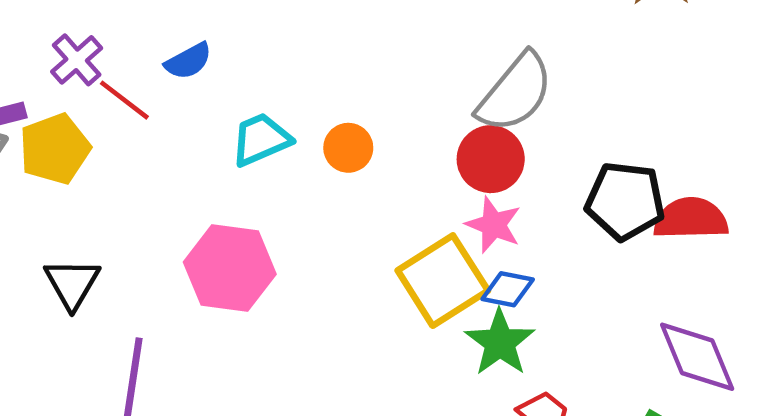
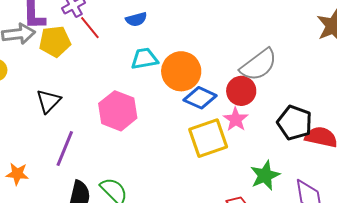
blue semicircle: (188, 61) -> (136, 19), moved
orange circle: (348, 148) -> (181, 71), size x1.8
blue diamond: (508, 289) -> (200, 98), moved, size x1.4
green star: (500, 342) -> (265, 175), moved

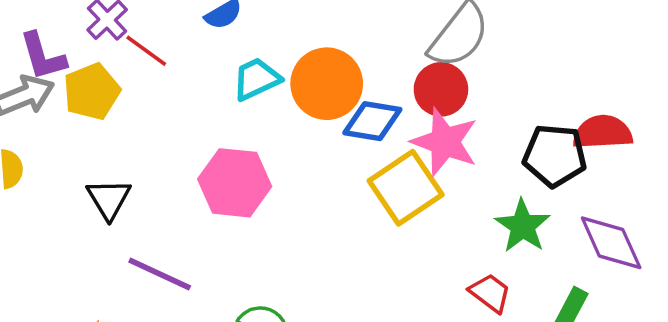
pink star: (236, 119) -> (445, 142), size x1.5
black pentagon: (295, 123) -> (555, 156), moved
purple line: (65, 148) -> (160, 274), turned -72

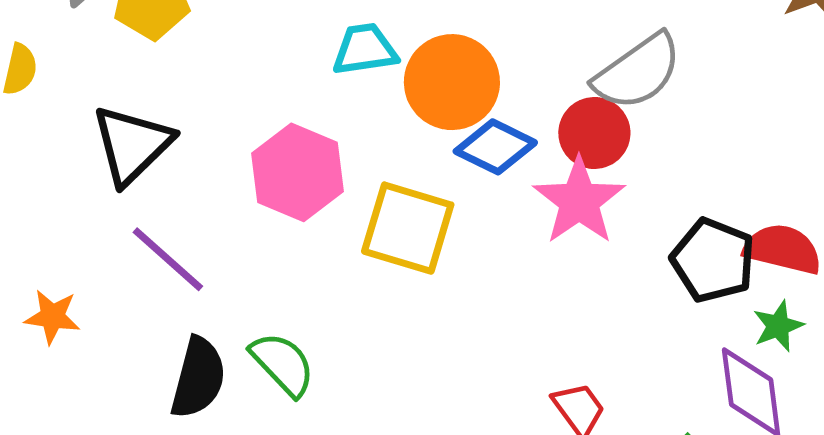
yellow square: (406, 188) -> (408, 228), moved, turned 34
black triangle: (109, 199) -> (132, 145), size x1.4
green star: (523, 226) -> (778, 326), moved, size x0.7

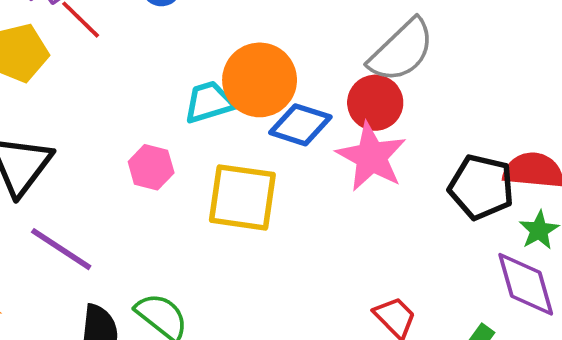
cyan trapezoid: (365, 49) -> (209, 102), moved
pink hexagon: (297, 172) -> (151, 167), size x0.6

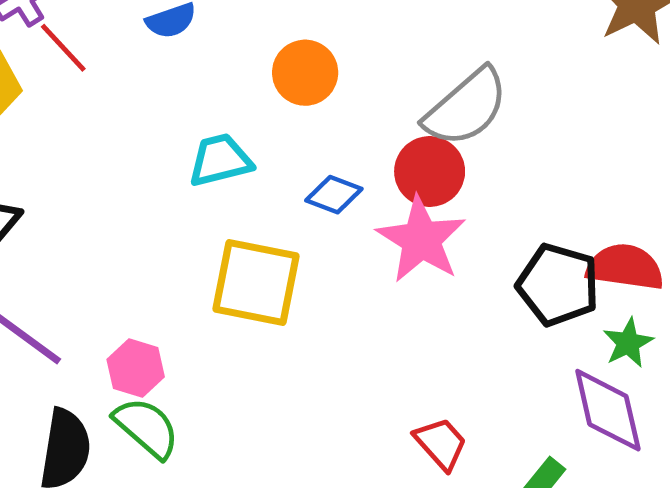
orange circle: (260, 80) -> (305, 73), moved, size x0.7
blue diamond: (300, 125) -> (334, 195), size x0.7
pink hexagon: (151, 167) -> (136, 368), moved

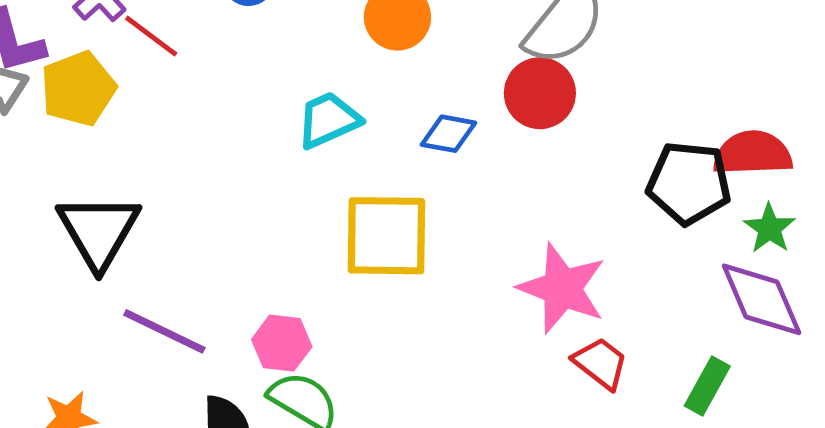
pink star: (421, 240) -> (562, 288), moved

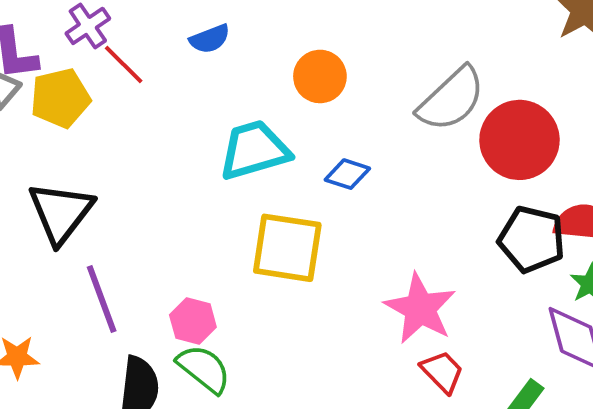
red circle: (540, 93) -> (519, 140), moved, size x1.4
cyan trapezoid: (328, 120) -> (254, 150), size x1.4
purple line: (164, 331) -> (102, 299), turned 36

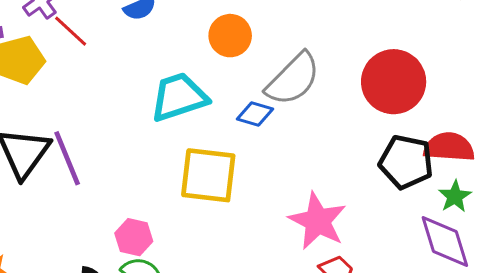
gray semicircle: (451, 99) -> (293, 79), moved
purple line: (102, 299) -> (67, 158), moved

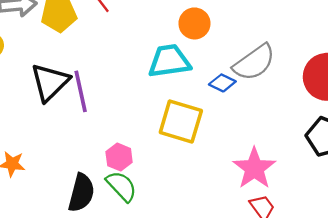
orange circle: (230, 36) -> (194, 23), moved

